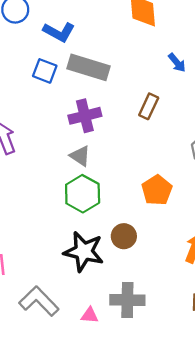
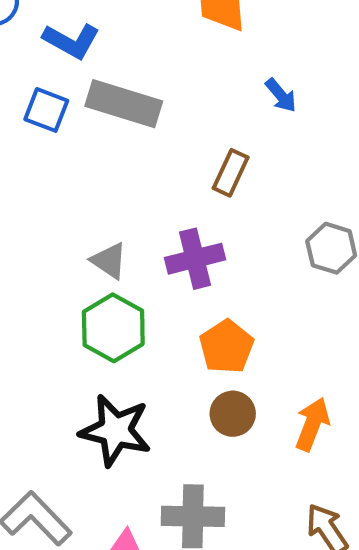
purple cross: (85, 116) -> (195, 259), moved
orange pentagon: (157, 190) -> (226, 347), moved
brown circle: (124, 236) -> (233, 414), moved

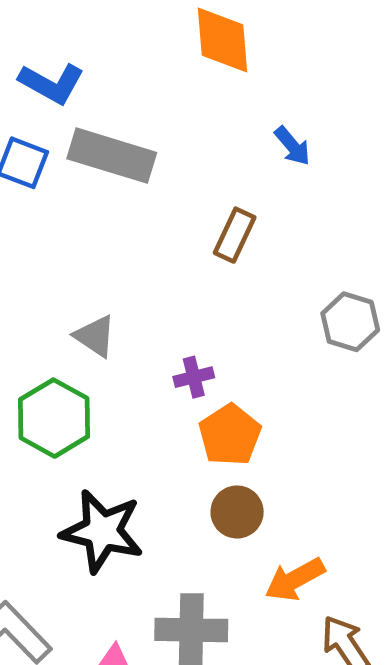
purple cross: (195, 259) -> (194, 377), moved, size x0.6
green hexagon: (113, 328) -> (54, 418), moved
orange arrow: (312, 424) -> (295, 579), moved, turned -140

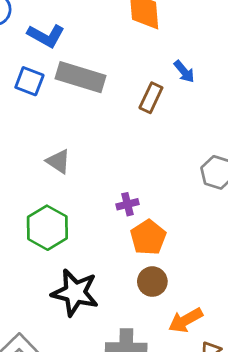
brown rectangle: (235, 235) -> (151, 98), moved
gray triangle: (95, 336) -> (58, 161), moved

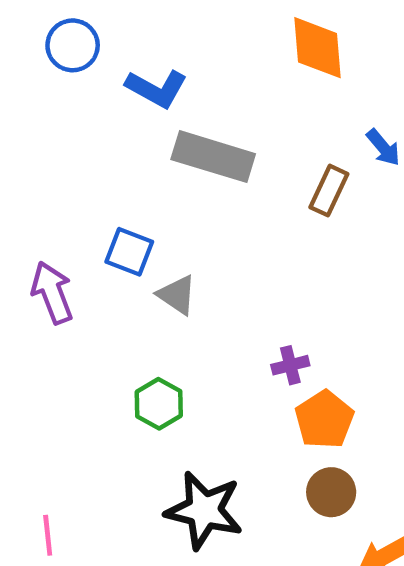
blue square: (29, 81) -> (129, 252), moved
green hexagon: (47, 228) -> (159, 404), size x0.7

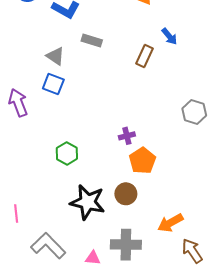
gray rectangle: (213, 157) -> (92, 41), size x0.6
gray triangle: (177, 295) -> (55, 56), moved
brown circle: (331, 492) -> (126, 194), moved

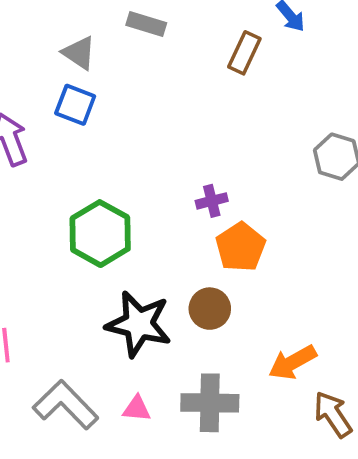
green hexagon: (67, 153) -> (100, 234), size x1.5
pink triangle: (93, 258) -> (137, 409), moved

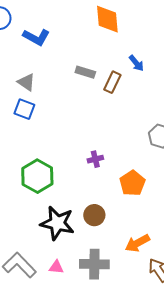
gray rectangle: (146, 24) -> (85, 72), moved
orange pentagon: (241, 247) -> (132, 183), moved

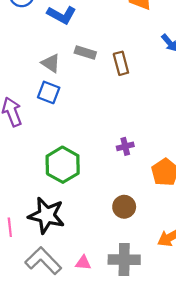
gray rectangle: (85, 72) -> (85, 53), moved
brown rectangle: (112, 82) -> (121, 63), moved, turned -40
black star: (57, 223) -> (46, 215), moved

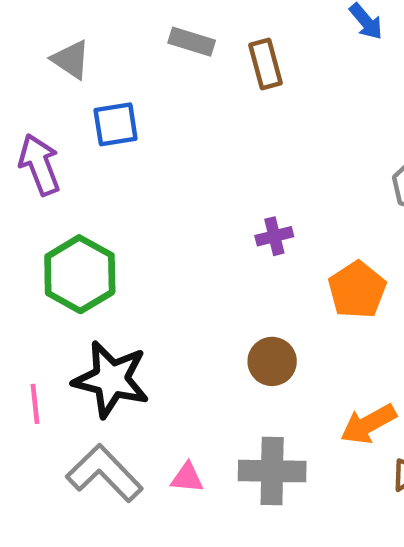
gray triangle: (51, 63) -> (71, 60), moved
blue square: (49, 92) -> (116, 124), turned -30
green hexagon: (63, 165) -> (80, 274), moved

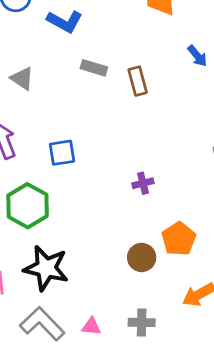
blue square: (116, 124) -> (62, 153), moved
orange pentagon: (357, 290) -> (179, 239), moved
gray cross: (272, 471) -> (142, 322), size x0.7

